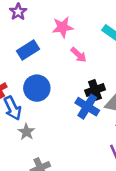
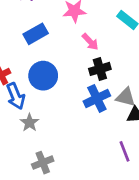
black cross: (95, 90) -> (100, 69), moved
blue cross: (87, 107) -> (97, 98), turned 30

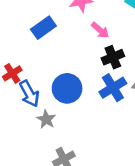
blue circle: (43, 76) -> (67, 88), moved

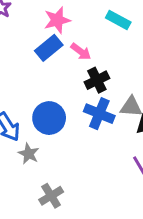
blue rectangle: (43, 28) -> (49, 48), moved
blue cross: (113, 88) -> (99, 114), turned -32

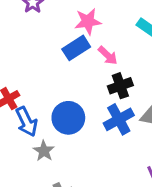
blue cross: (99, 114) -> (119, 119), turned 32

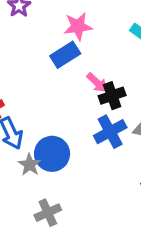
pink arrow: (108, 55) -> (97, 83), moved
blue circle: (68, 118) -> (52, 154), moved

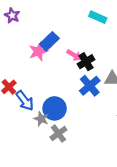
pink star: (78, 26) -> (38, 51), moved
gray cross: (48, 213) -> (58, 134), moved

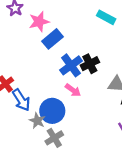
pink star: (38, 51) -> (39, 22), moved
pink arrow: (74, 55) -> (73, 90), moved
blue cross: (90, 86) -> (71, 65), moved

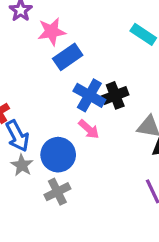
blue cross: (71, 65) -> (89, 95), turned -30
gray star: (37, 121) -> (22, 165), moved

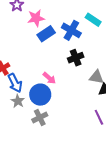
blue cross: (89, 95) -> (71, 30), moved
pink arrow: (89, 129) -> (49, 78), moved

